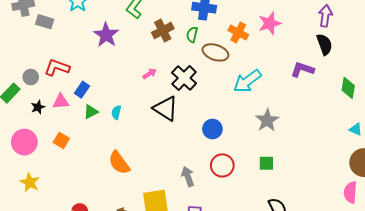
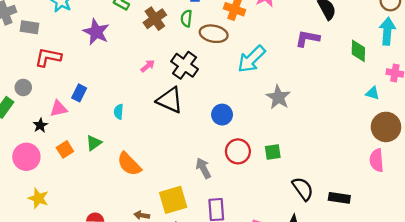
red L-shape: (57, 68) -> (48, 57), moved
black star: (38, 107) -> (40, 125), moved
green triangle: (91, 112) -> (94, 143), moved
orange square: (61, 140) -> (65, 149), turned 35
green square: (266, 163) -> (273, 152), moved

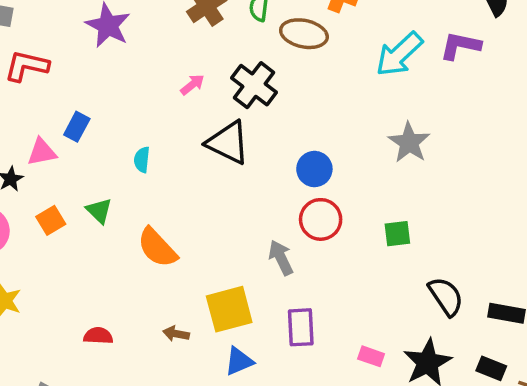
cyan arrow: (251, 59) -> (399, 54), moved
green triangle: (94, 143) -> (99, 211), turned -42
red circle: (238, 151) -> (321, 219), moved

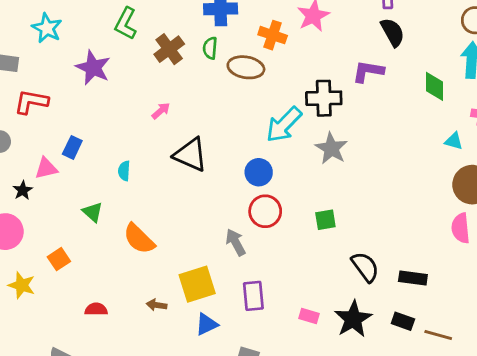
cyan arrow: (399, 54) -> (284, 125), moved
black cross: (254, 85) -> (324, 98), moved, turned -36
orange square: (51, 220) -> (59, 259), moved

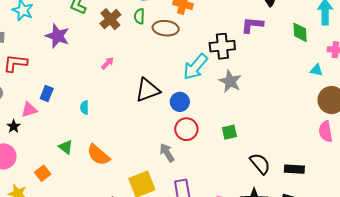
black triangle: (190, 155) -> (147, 90), moved, turned -40
green triangle: (93, 212) -> (66, 147), moved

